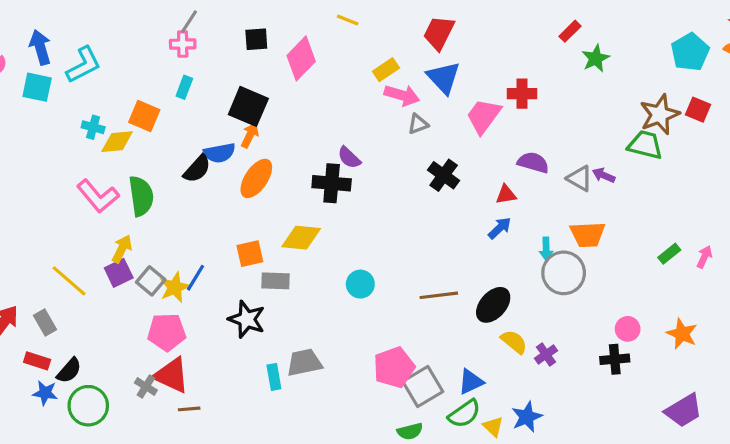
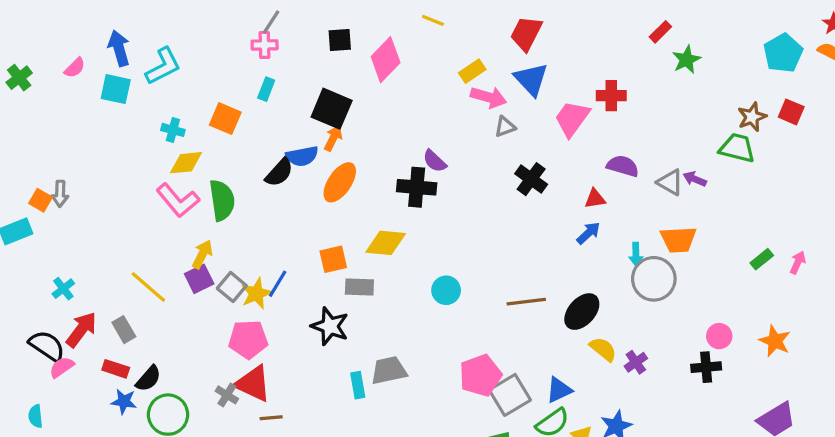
brown star: (660, 114) -> (752, 117), size x0.7
yellow diamond: (117, 142) -> (186, 163), moved

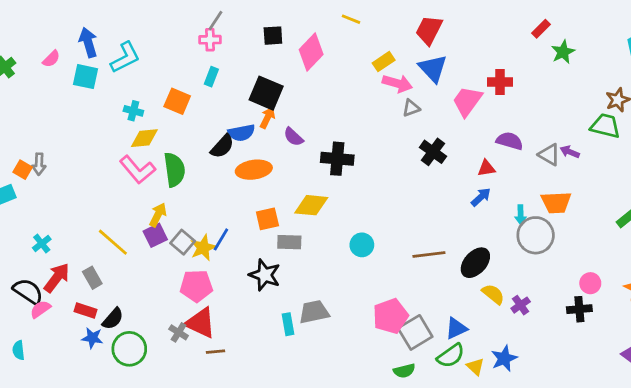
purple semicircle: (435, 161) -> (293, 137), moved
orange ellipse: (340, 182) -> (254, 170), moved, turned 48

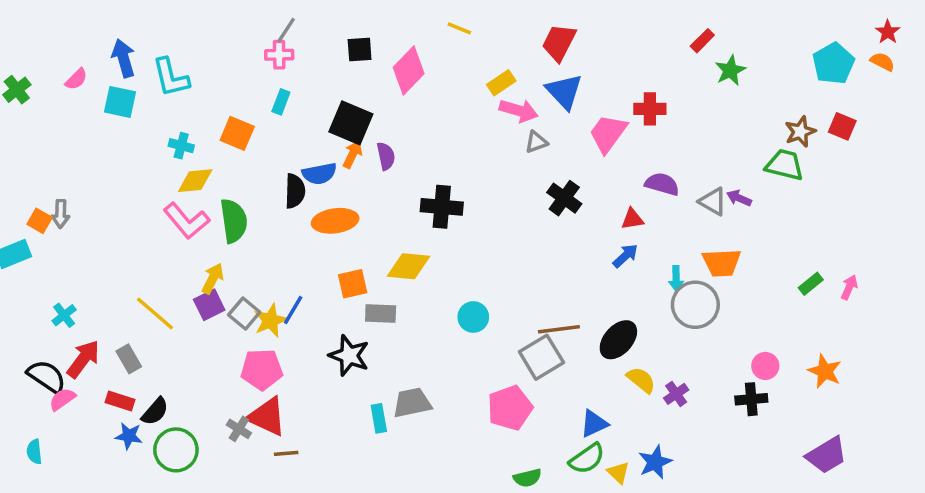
cyan L-shape: (125, 57) -> (171, 77), turned 104
purple semicircle: (293, 137) -> (386, 156), moved, turned -145
black semicircle: (222, 146) -> (295, 191), turned -40
gray square: (415, 332) -> (541, 357), moved

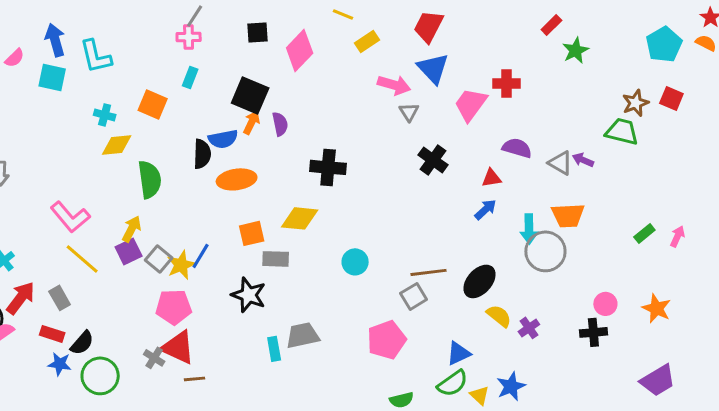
yellow rectangle: (501, 83) -> (367, 42), moved
gray triangle: (536, 142) -> (409, 112), turned -42
pink L-shape: (186, 221) -> (70, 217), moved
cyan arrow: (676, 279) -> (529, 229), size x1.4
gray square: (541, 357) -> (414, 296), size x0.7

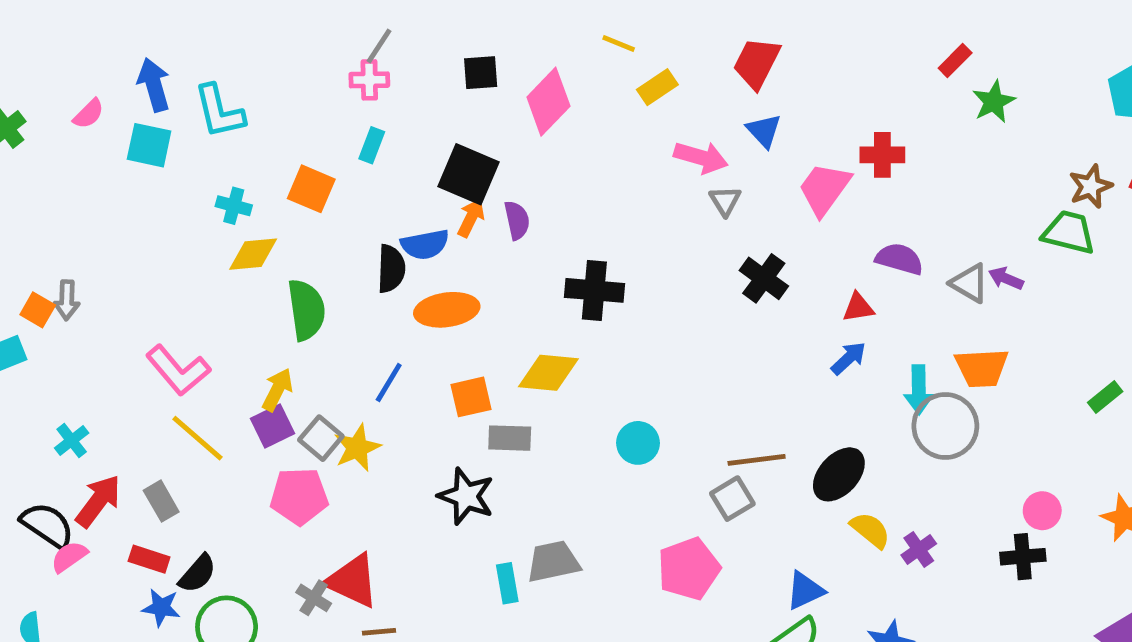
blue triangle: (433, 68) -> (764, 131), size x0.7
blue line: (201, 256) -> (389, 382), moved
pink pentagon: (174, 307) -> (299, 496), moved

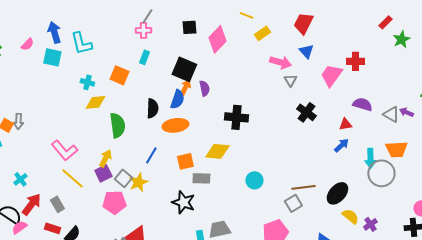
blue semicircle: (425, 244) -> (177, 99), moved, turned -60

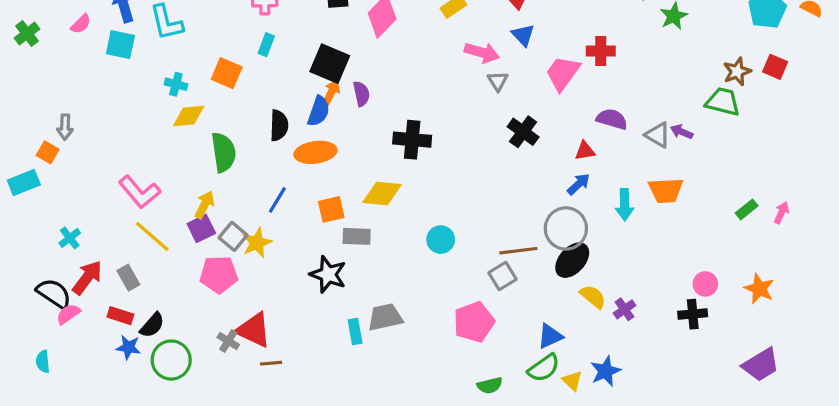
gray arrow: (18, 121) -> (65, 127), moved
gray circle: (381, 173) -> (566, 228), moved

